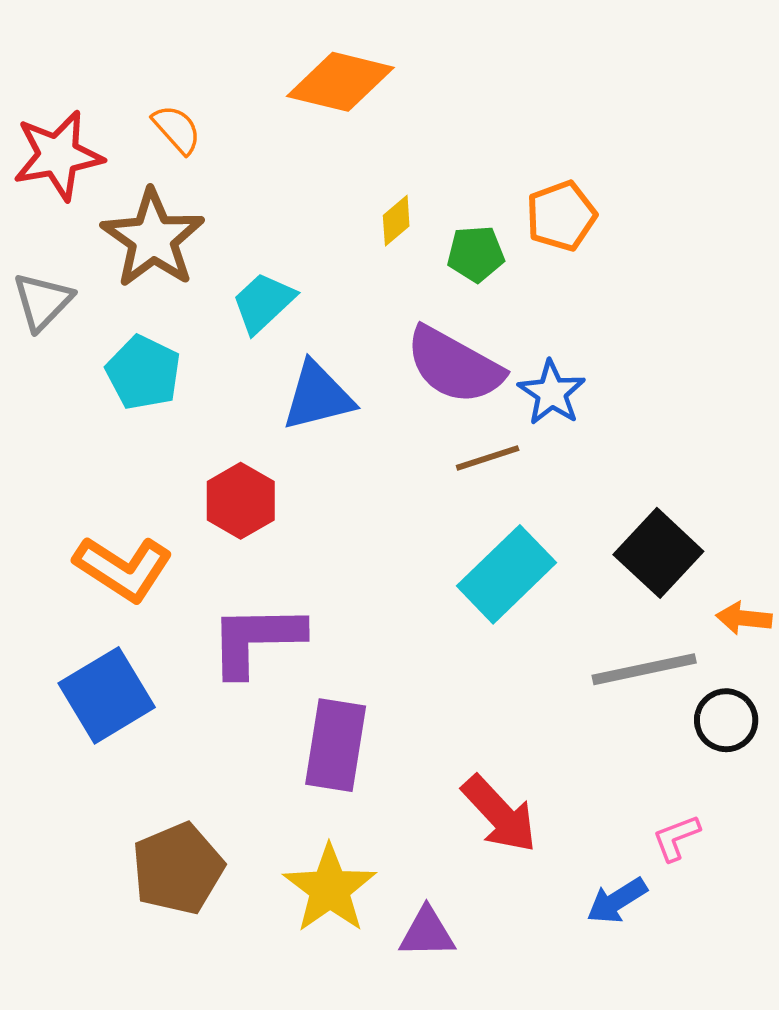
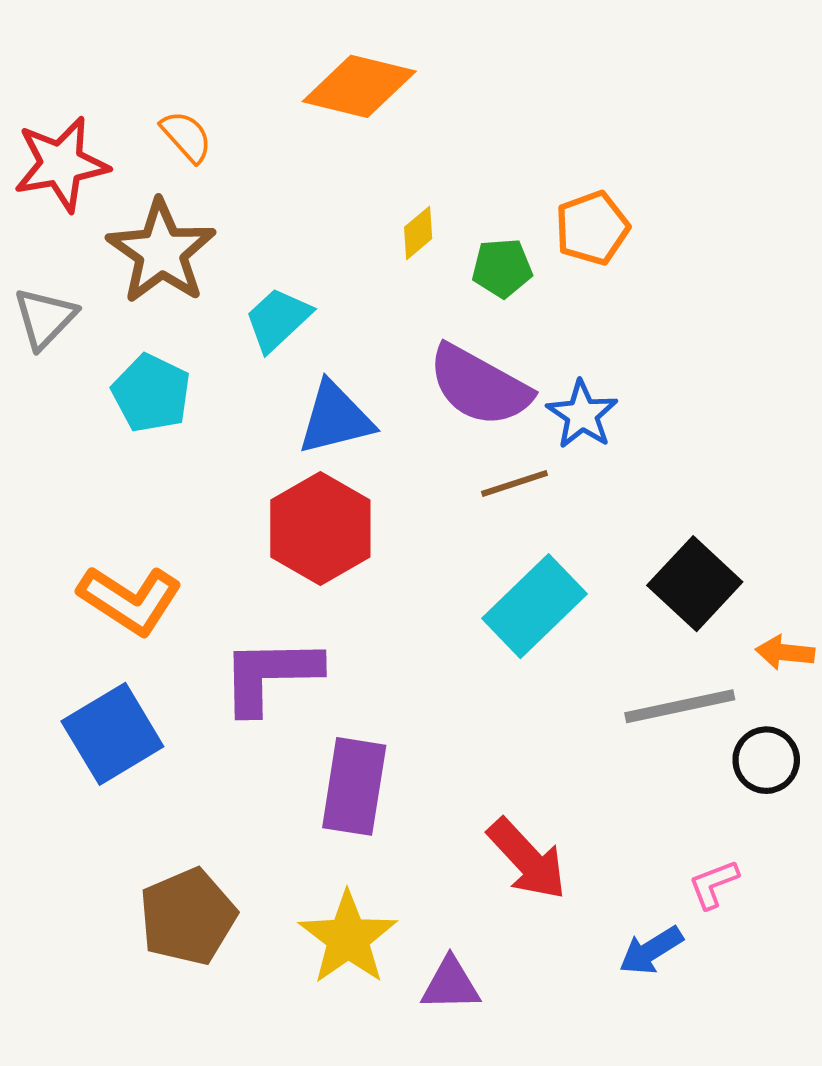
red hexagon: (241, 501) -> (320, 528), moved, size x1.4

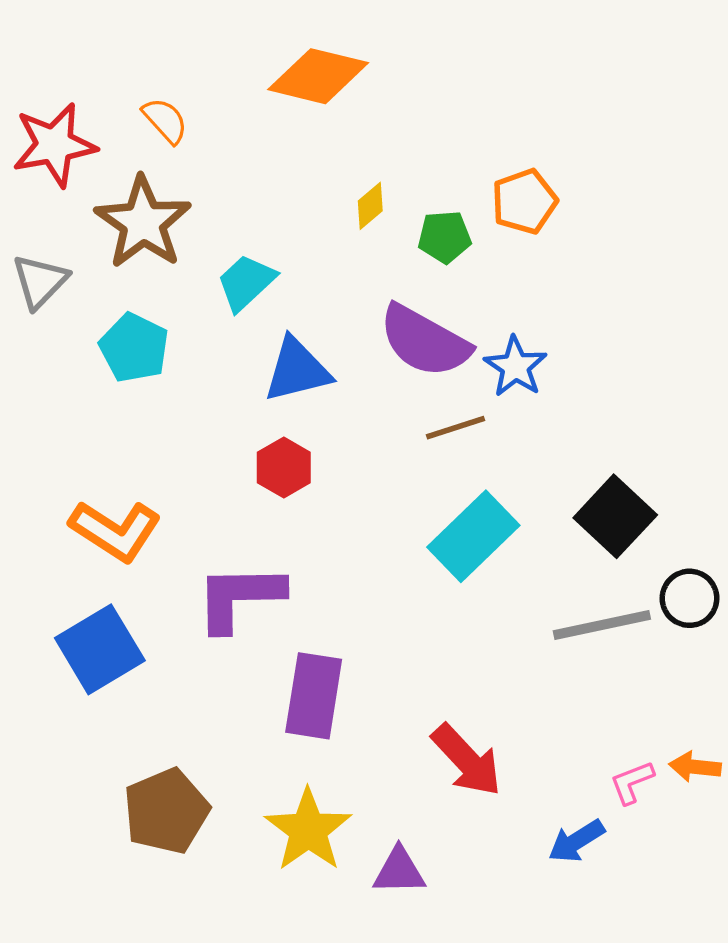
red hexagon: (320, 528) -> (284, 467), size x0.6
orange arrow: (785, 652) -> (695, 767), moved
black circle: (766, 760) -> (689, 598), moved

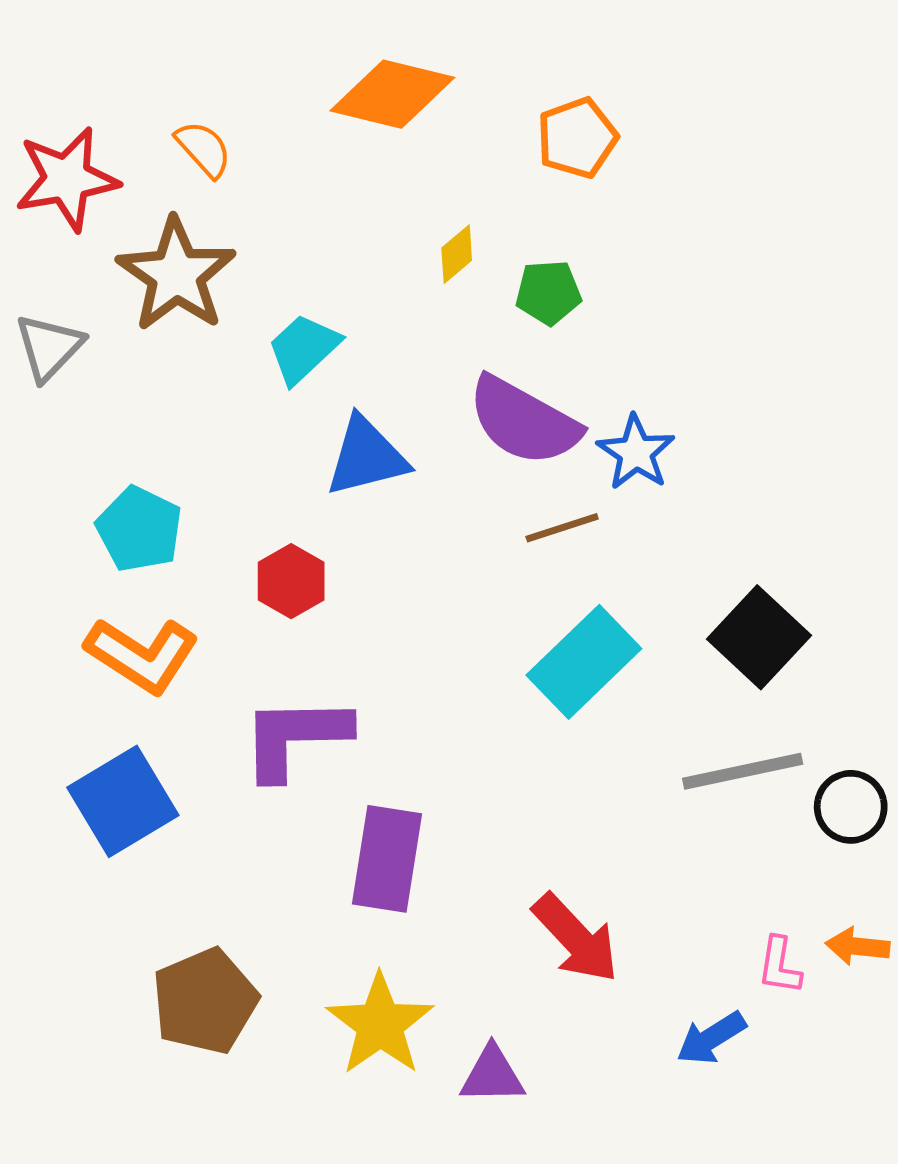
orange pentagon: (524, 201) -> (577, 138), moved
cyan pentagon: (134, 348) -> (139, 529), moved
red hexagon: (284, 467) -> (291, 581), moved
black circle: (689, 598) -> (851, 807), moved
pink L-shape: (632, 782) -> (780, 966), turned -60

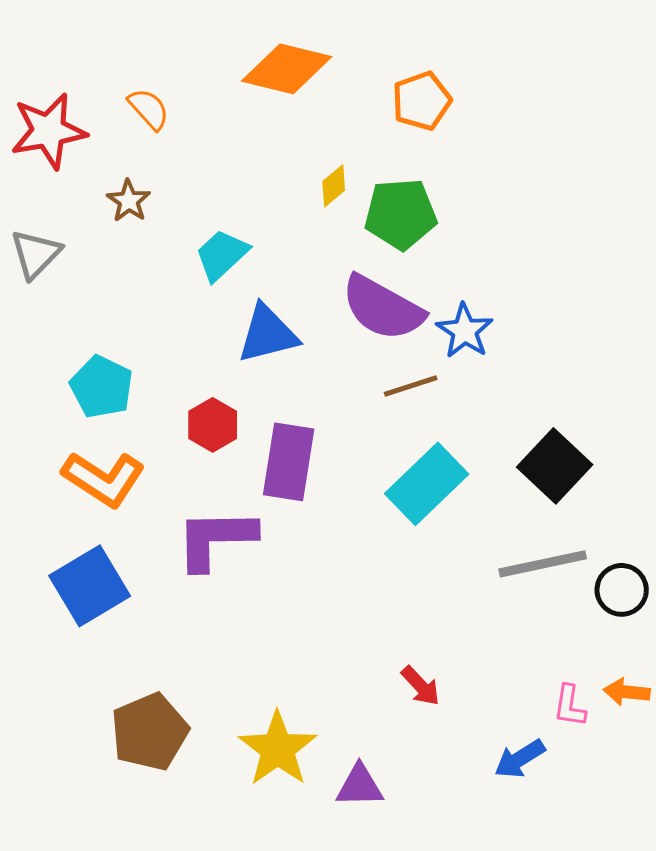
brown star: (176, 275) -> (129, 201), size x0.5
green pentagon: (548, 292) -> (401, 214), size x1.5
purple rectangle: (387, 859) -> (289, 462), moved
red arrow: (576, 938) -> (421, 686), size x0.6

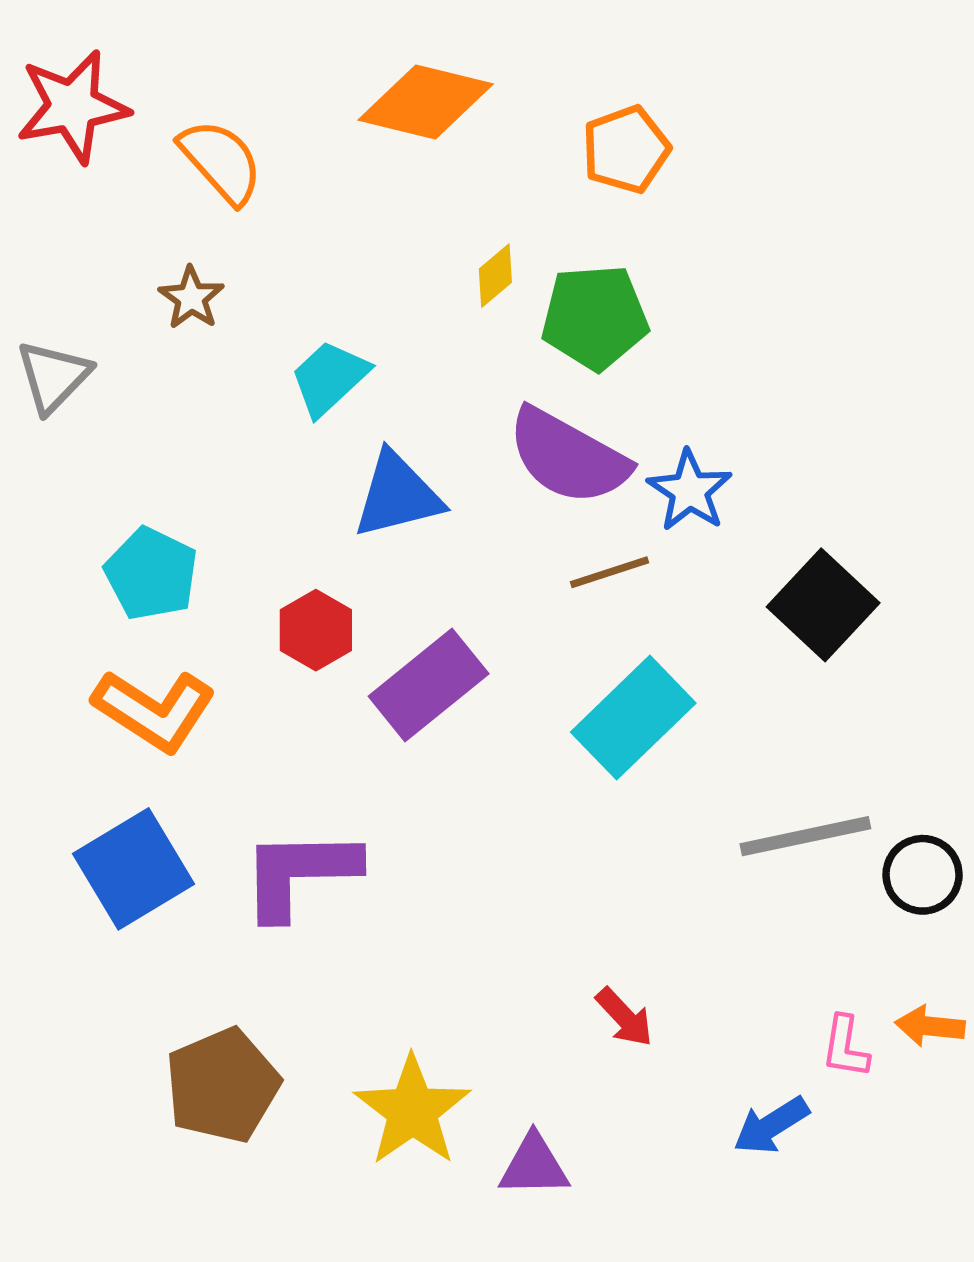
orange semicircle: (149, 109) -> (221, 161), size x1.4
red star: (49, 131) -> (73, 107), moved
purple rectangle: (289, 462) -> (429, 685), turned 42
black square: (555, 466) -> (823, 605), moved
purple L-shape: (216, 539) -> (300, 873), moved

